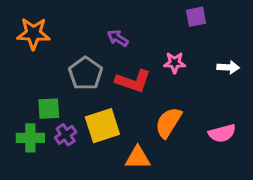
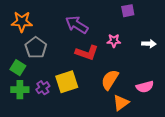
purple arrow: (118, 38) -> (77, 25), size x1.6
gray pentagon: (86, 73) -> (36, 48), moved
green square: (49, 109) -> (18, 68), moved, turned 35
orange triangle: (138, 158) -> (121, 103), moved, turned -36

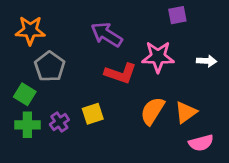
pink star: (114, 41) -> (158, 57), size x1.6
yellow square: (67, 82) -> (93, 114), size x0.7
pink semicircle: (145, 87) -> (201, 143), moved
orange triangle: (121, 103) -> (186, 112), moved

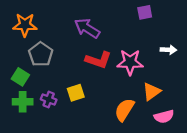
pink star: (158, 57) -> (130, 62), moved
orange semicircle: (152, 111) -> (124, 110), moved
purple cross: (59, 122) -> (49, 100), turned -35

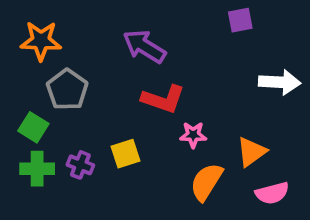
white arrow: (168, 50) -> (280, 82), size x1.5
pink star: (130, 62) -> (193, 135), moved, size x0.6

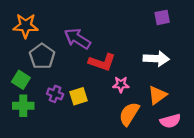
purple square: (240, 20) -> (162, 17), moved
purple arrow: (144, 46) -> (77, 39), moved
white arrow: (280, 82) -> (156, 59), moved
purple cross: (80, 165) -> (55, 94), moved

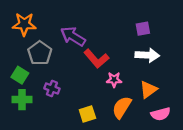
purple square: (162, 17) -> (143, 29), moved
red L-shape: (102, 62) -> (96, 59), turned 30
yellow square: (79, 96) -> (87, 114), moved

